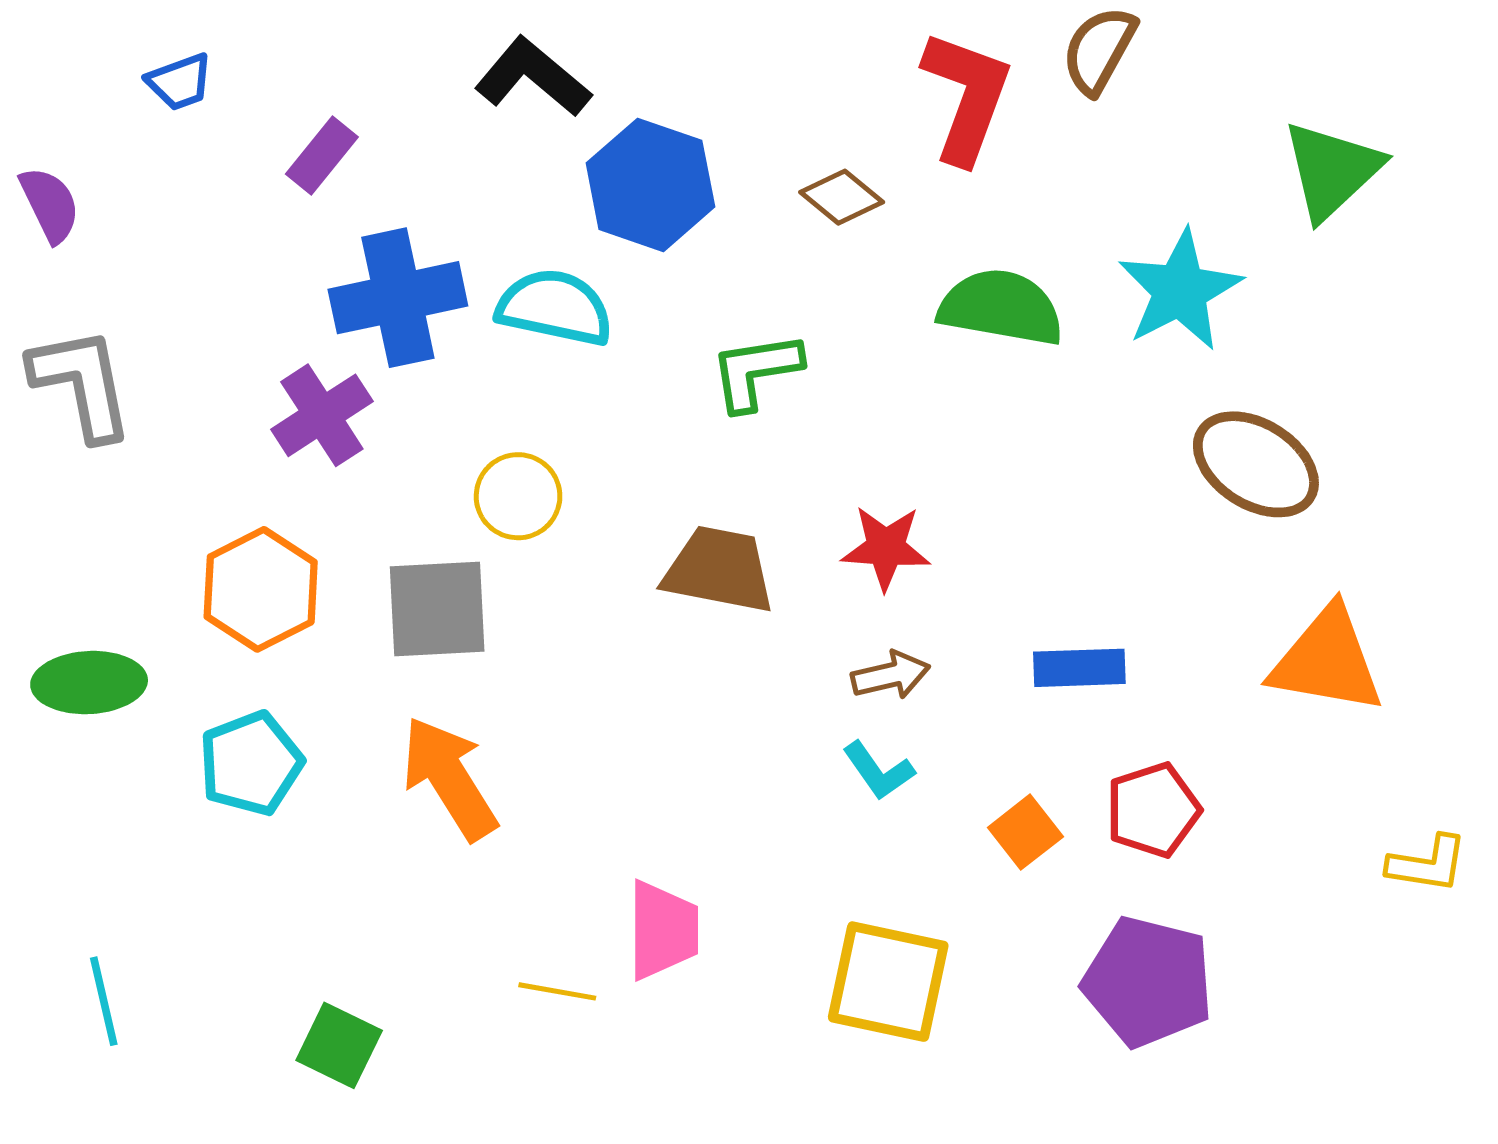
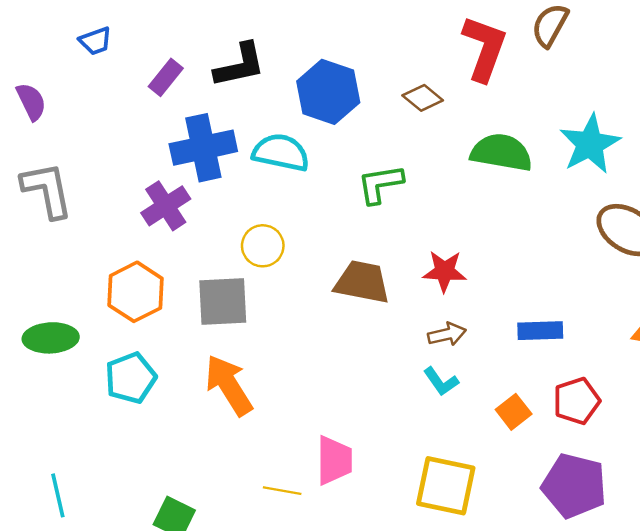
black L-shape: (533, 77) -> (240, 65), moved, turned 128

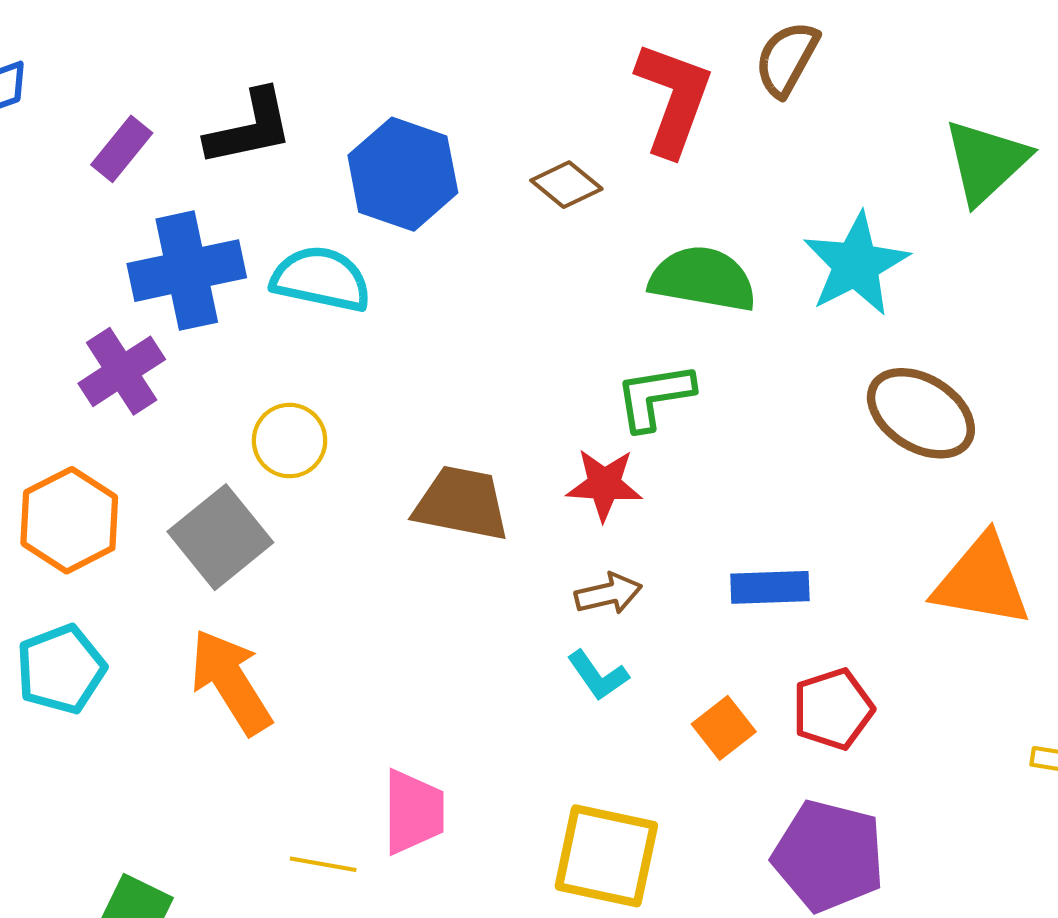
green L-shape: (380, 184) -> (655, 396), moved
gray square: (223, 302) -> (220, 537), turned -36

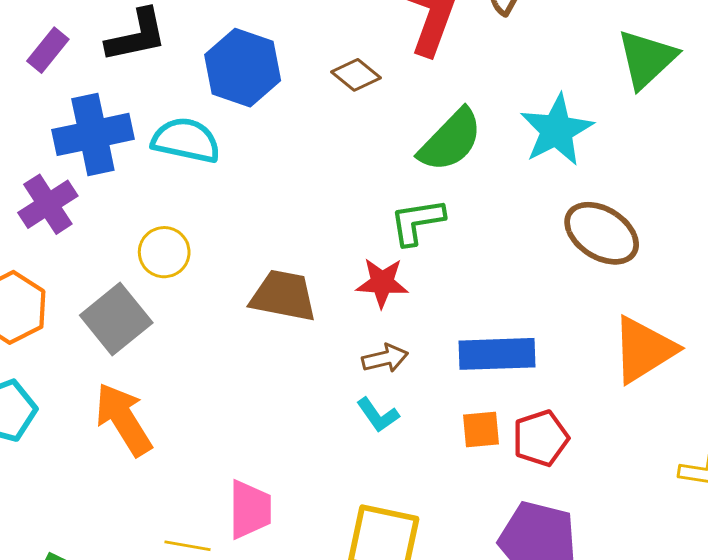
green semicircle: (703, 279) -> (450, 140), turned 124
orange triangle: (982, 581) -> (644, 350), turned -42
blue rectangle: (770, 587) -> (497, 354), size x1.4
orange square: (724, 728) -> (481, 429), moved, turned 33

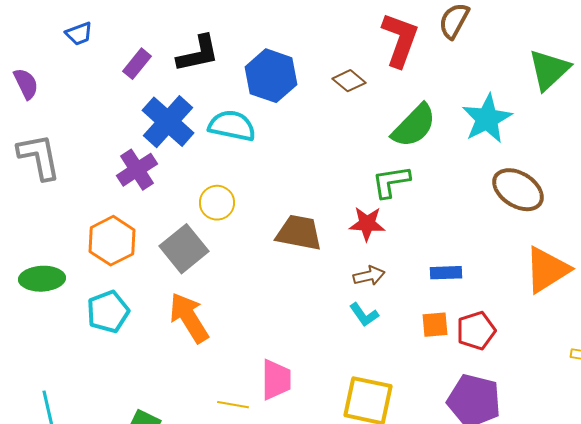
blue cross: (93, 134) -> (168, 122), turned -36
blue rectangle: (497, 354) -> (446, 273), size x0.6

